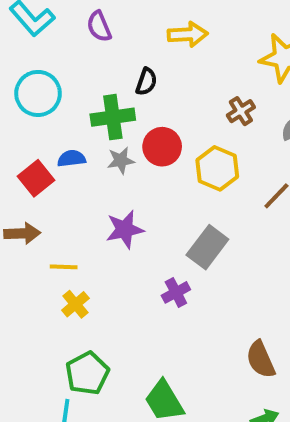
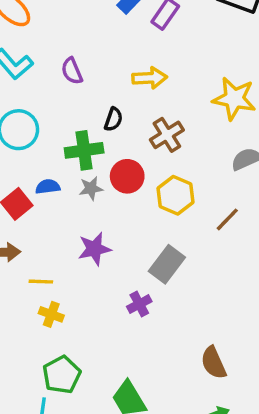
brown cross: (241, 111) -> (167, 135), moved, size x1.4
yellow cross: (75, 304) -> (51, 314), turned -30

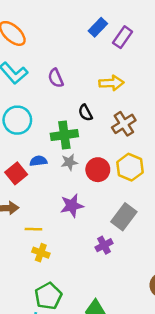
black semicircle: (113, 119) -> (85, 113), turned 133
red circle: (127, 176) -> (98, 170), moved

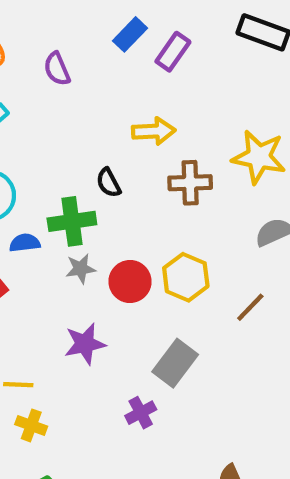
purple semicircle: (56, 78) -> (57, 69), moved
brown cross: (124, 124) -> (190, 183), moved, turned 30
blue semicircle: (38, 161) -> (25, 243), moved

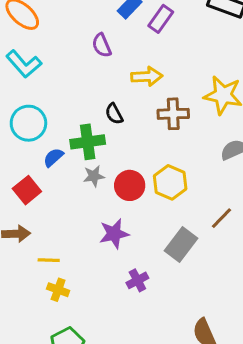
purple semicircle: (57, 69) -> (102, 45), moved
blue semicircle: (25, 243) -> (53, 157), turned -35
brown line: (250, 307) -> (221, 218), moved
purple star: (85, 344) -> (114, 234), moved
gray rectangle: (175, 363) -> (181, 245), moved

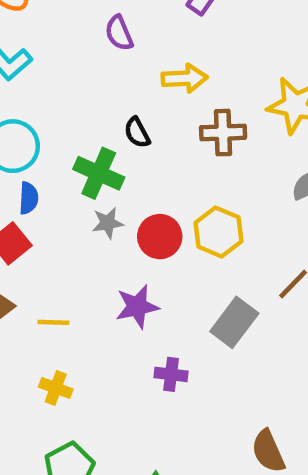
green cross: (88, 142) -> (99, 173), turned 32
blue semicircle: (53, 157) -> (29, 198), moved, turned 135
yellow line: (49, 260) -> (53, 322), moved
purple cross: (137, 280) -> (171, 374), turned 35

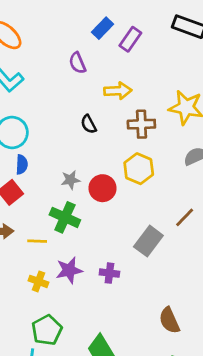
green cross: (99, 173) -> (65, 217), moved
yellow hexagon: (218, 232) -> (139, 169), moved
purple star: (137, 307) -> (69, 270), moved

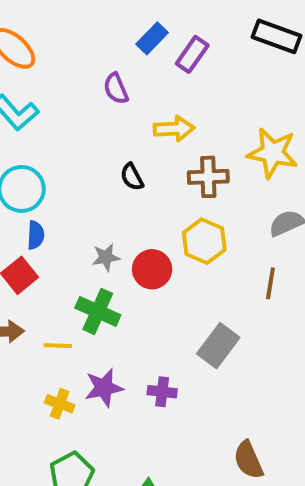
brown line: (185, 217) -> (270, 283), moved, turned -35

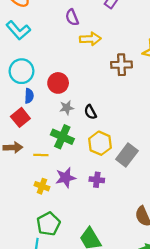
yellow arrow: (174, 129) -> (90, 39), moved
black semicircle: (132, 177) -> (90, 112), moved
yellow hexagon: (204, 241) -> (100, 143), moved
red circle: (152, 269) -> (58, 83), moved

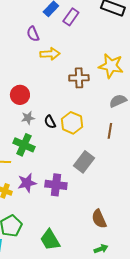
yellow hexagon: (100, 143) -> (72, 123), moved
purple cross: (97, 180) -> (56, 185), size x1.5

